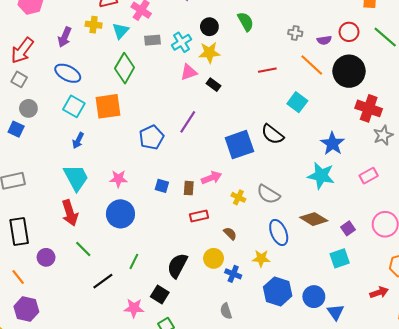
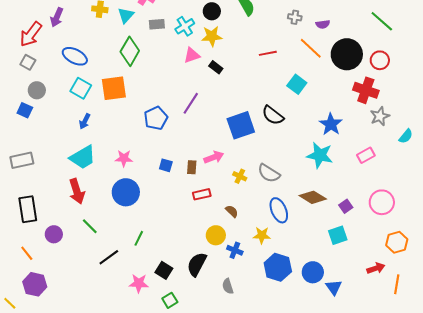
red circle: (349, 32) -> (380, 60), moved
purple arrow: (65, 37) -> (57, 17), moved
cyan trapezoid: (76, 178) -> (83, 157), turned 88
black semicircle: (177, 266) -> (197, 264), moved

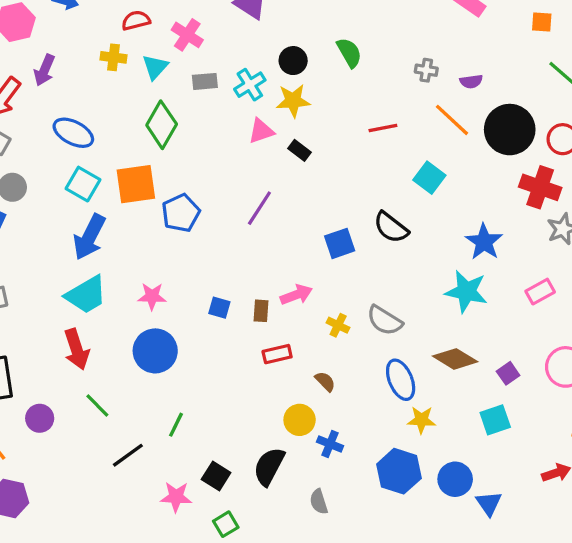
blue pentagon: (156, 118) -> (181, 213), moved
blue arrow: (85, 121) -> (89, 237), size x1.8
blue square: (241, 125) -> (340, 243), size x0.7
yellow star: (262, 235) -> (421, 420), moved

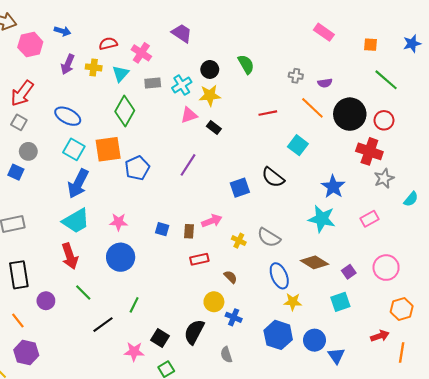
purple arrow: (44, 70) -> (68, 64), moved

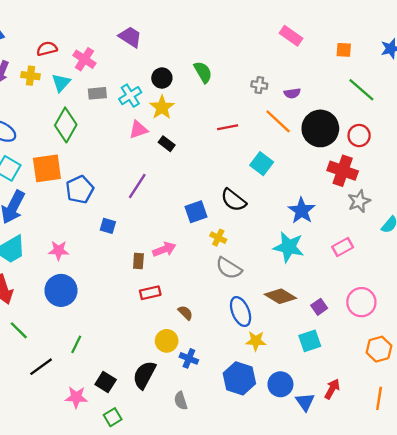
yellow star: (210, 95) -> (162, 107), turned -30
blue square: (162, 229) -> (108, 226), moved
yellow cross: (239, 241) -> (218, 238), moved
red arrow: (380, 336) -> (332, 389), moved, turned -42

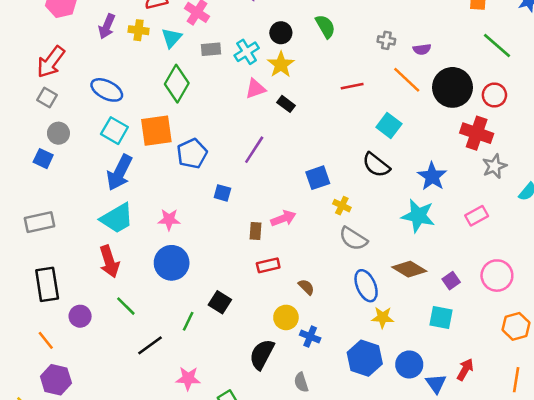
black semicircle: (233, 200) -> (376, 165), moved
cyan square: (310, 341) -> (441, 317), turned 30
black square: (106, 382) -> (220, 302), moved

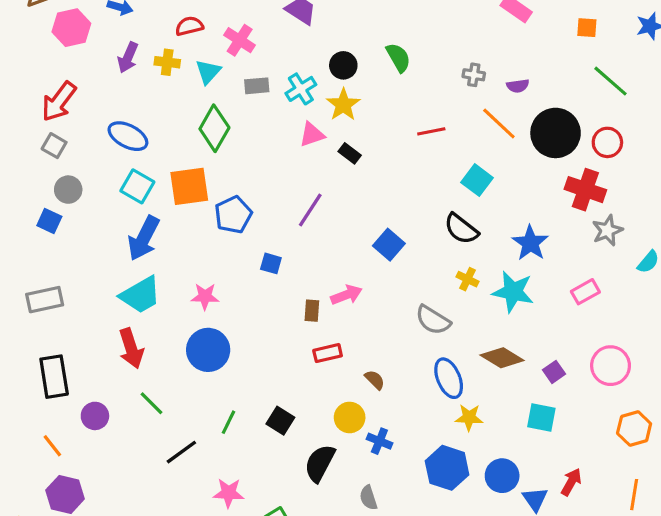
blue square: (318, 178) -> (389, 245), turned -30
yellow cross: (342, 206) -> (467, 279), moved
black square: (220, 302) -> (280, 421), moved

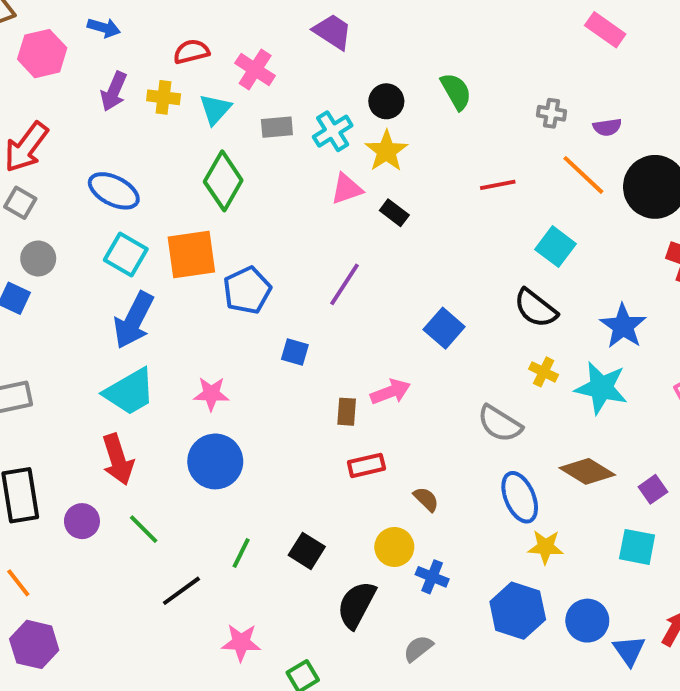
purple circle: (95, 416) -> (82, 521), moved
gray semicircle: (368, 498) -> (418, 648), turned 70

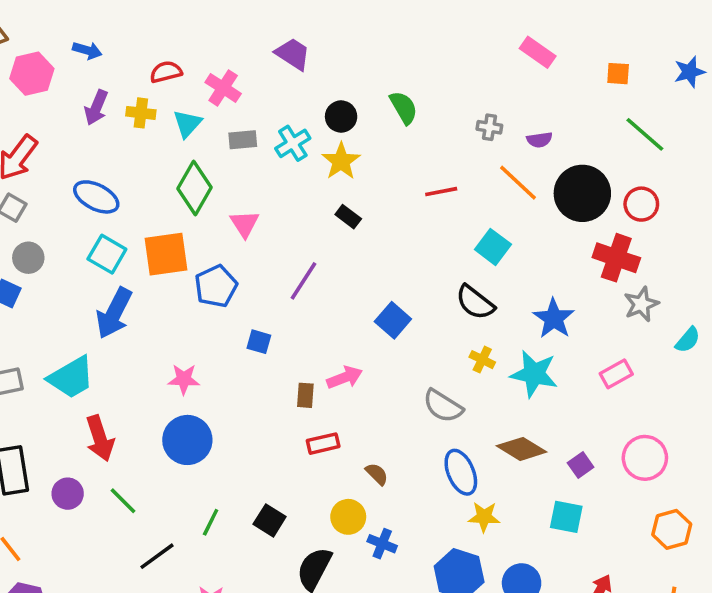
pink triangle: (347, 189) -> (245, 224), moved, turned -44
cyan trapezoid: (130, 392) -> (71, 377), moved

